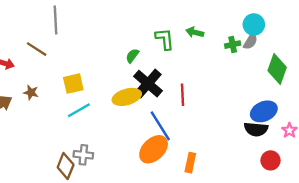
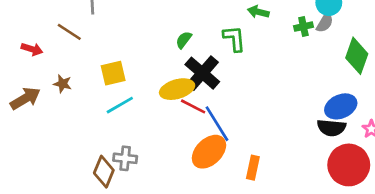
green L-shape: (165, 39) -> (234, 39), moved
red line: (182, 95) -> (193, 106), moved, turned -60
red circle: (271, 160) -> (349, 165), size x1.8

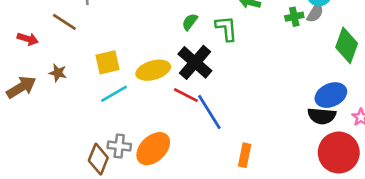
green semicircle: (184, 40) -> (190, 22), moved
yellow ellipse: (177, 89) -> (153, 70), moved
orange ellipse: (209, 152) -> (153, 149), moved

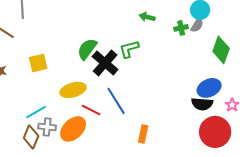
green semicircle: (190, 22) -> (87, 49), moved, size x1.6
green L-shape: (226, 28) -> (129, 49), moved, turned -100
yellow ellipse: (153, 70) -> (73, 90), moved
cyan line: (114, 94) -> (36, 112), moved
red line: (186, 95) -> (91, 110), moved

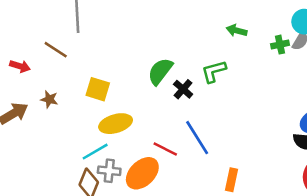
yellow square: (38, 63) -> (98, 89), turned 30
black cross: (105, 63) -> (183, 89), size x0.6
yellow ellipse: (73, 90) -> (116, 124), moved

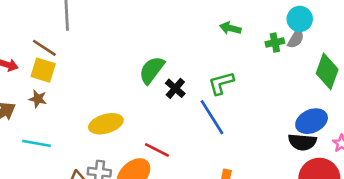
green L-shape: (214, 71) -> (221, 83), moved
yellow square: (98, 89) -> (43, 70), moved
blue line: (197, 138) -> (212, 117), moved
cyan line: (95, 152) -> (36, 143), moved, turned 40

